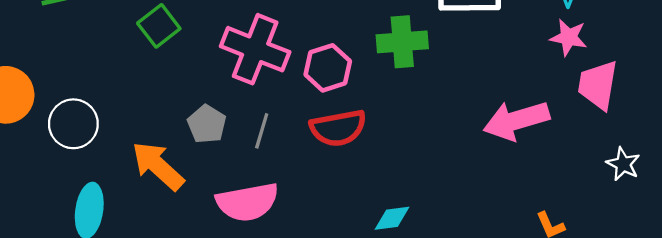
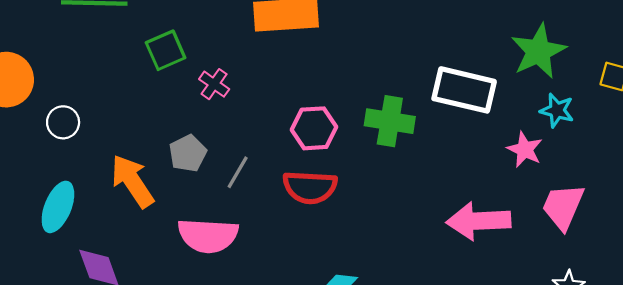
pink star: (569, 37) -> (525, 150), moved
pink cross: (255, 49) -> (214, 84), moved, size x0.5
white circle: (73, 124) -> (63, 122), size x0.7

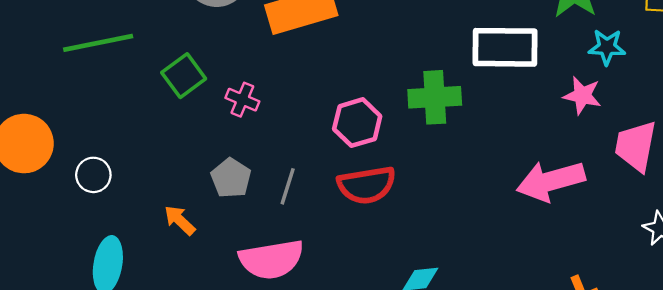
orange arrow: (132, 181) -> (180, 220), size x0.6

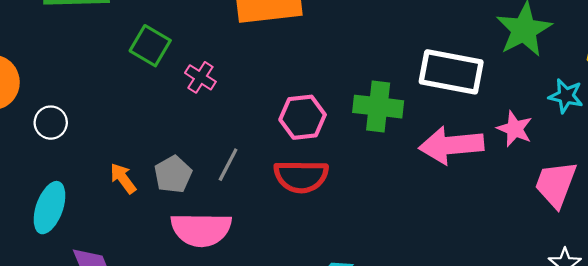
cyan star: (607, 47) -> (566, 96), moved
green square: (184, 76) -> (150, 46), turned -33
gray pentagon: (231, 178) -> (173, 174), moved
pink arrow: (551, 181) -> (451, 145), moved

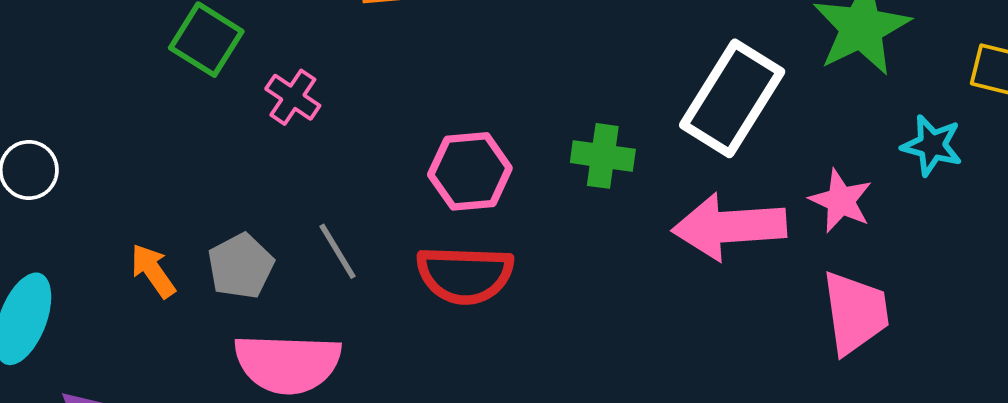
white rectangle: (451, 72) -> (732, 98), turned -70
green cross: (378, 107) -> (603, 156), size x0.7
gray line: (228, 165) -> (337, 251), turned -60
pink trapezoid: (556, 184) -> (855, 313), moved, turned 150

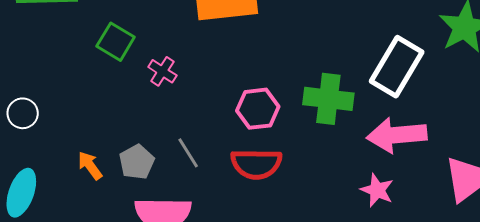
green cross: (603, 156) -> (328, 99), size x1.5
pink star: (841, 201) -> (377, 190), moved

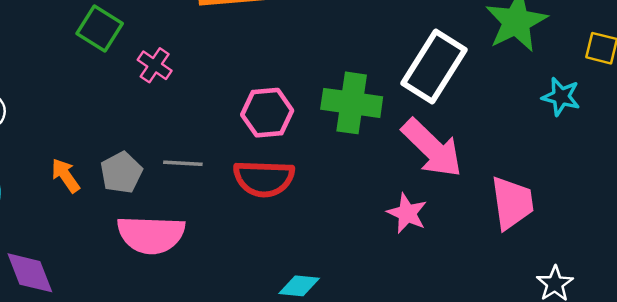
pink arrow: (397, 135) -> (432, 148), turned -132
gray line: (188, 153) -> (183, 163), turned -56

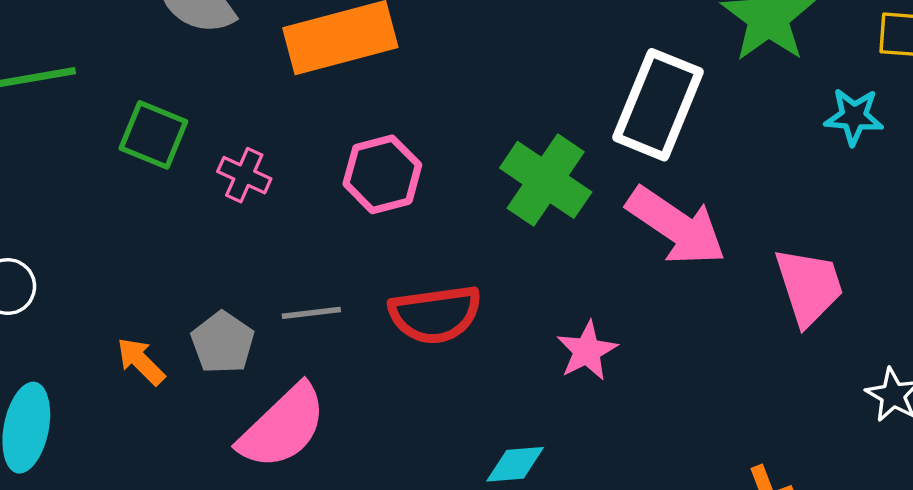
green cross: (352, 103) -> (546, 180), turned 36
pink hexagon: (267, 113) -> (382, 174), moved
pink star: (407, 213) -> (587, 351), moved, turned 30
pink semicircle: (151, 235) -> (283, 427), turned -36

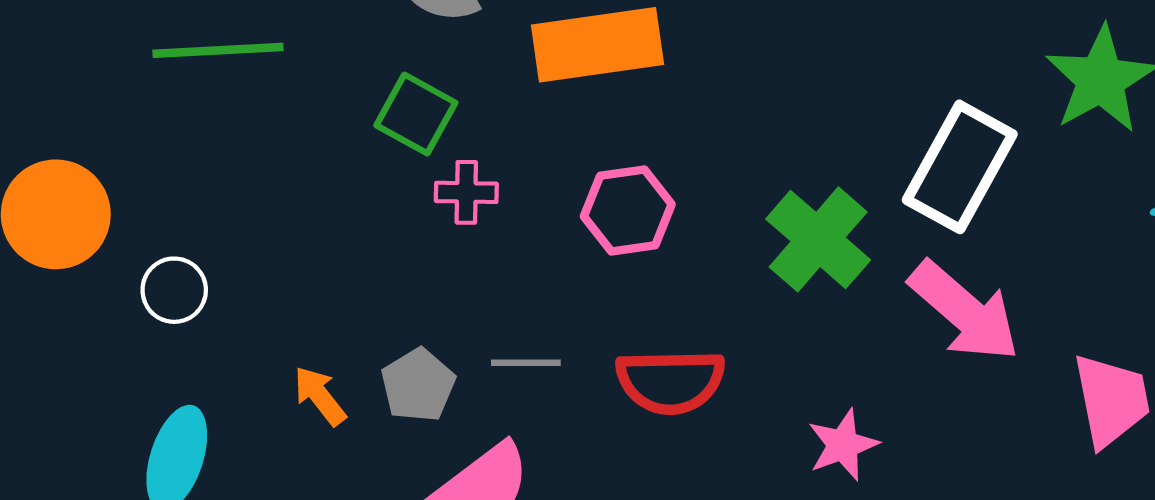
green square: (153, 135) -> (416, 114), moved
pink cross: (244, 175) -> (466, 192), turned -30

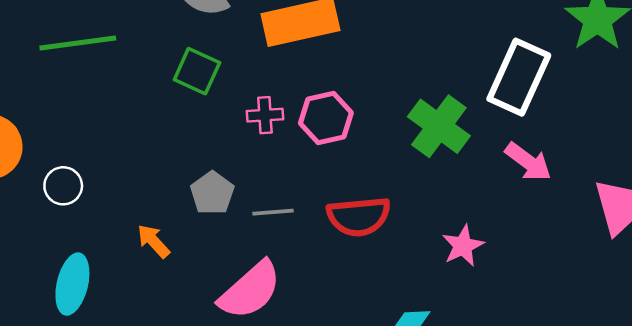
pink cross: (466, 192) -> (265, 115), moved
pink arrow: (964, 311) -> (528, 162), size x0.7
gray pentagon: (418, 385) -> (212, 193), moved

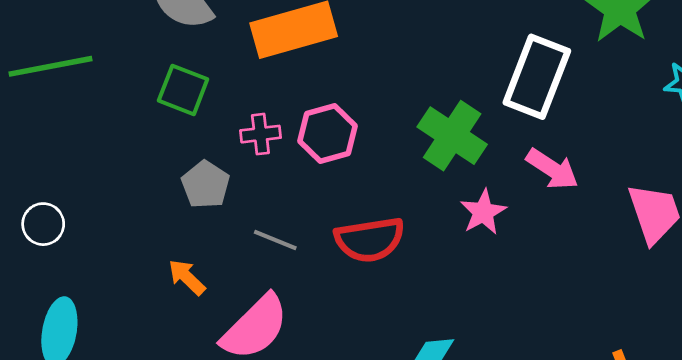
gray pentagon: (212, 193) -> (205, 185), moved
gray line: (273, 212) -> (275, 240), turned 30
orange arrow: (154, 241) -> (187, 277), moved
pink star: (463, 246) -> (483, 212), moved

